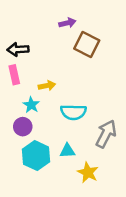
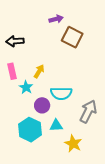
pink rectangle: (14, 75) -> (12, 71), moved
yellow arrow: (47, 86) -> (39, 71), turned -48
purple circle: (23, 127) -> (42, 105), moved

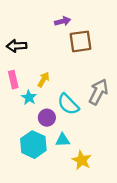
brown square: (72, 37) -> (80, 41), turned -35
cyan semicircle: (61, 93) -> (68, 104), turned 45
gray arrow: (88, 111) -> (98, 92), moved

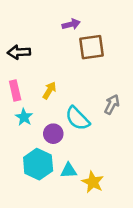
gray arrow: (98, 92) -> (112, 104), size x0.7
cyan star: (29, 97) -> (24, 117), moved
cyan triangle: (63, 140) -> (69, 171), moved

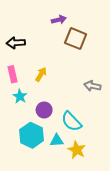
brown square: (91, 47) -> (76, 39), turned 30
gray arrow: (112, 104) -> (92, 86), turned -105
cyan semicircle: (77, 118) -> (71, 122), moved

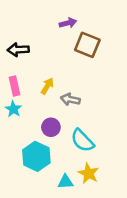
gray arrow: (92, 86) -> (70, 99), moved
cyan star: (20, 96) -> (13, 109), moved
cyan triangle: (57, 140) -> (65, 182), moved

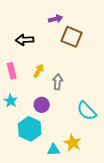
black arrow: (18, 50) -> (25, 40), moved
gray arrow: (70, 99) -> (58, 82), turned 84
cyan star: (13, 109) -> (11, 101), moved
cyan semicircle: (82, 141) -> (87, 111), moved

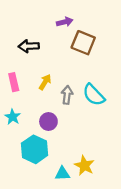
cyan semicircle: (87, 111) -> (94, 95), moved

